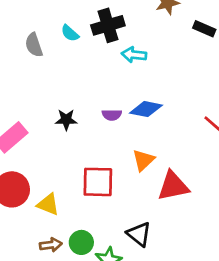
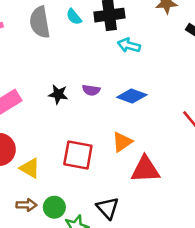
gray semicircle: (34, 45) -> (40, 22), size x1.4
purple semicircle: (112, 115) -> (91, 90), moved

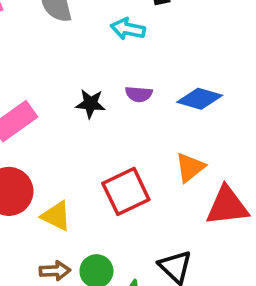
cyan arrow: (129, 45) -> (128, 29), moved
red square: (78, 155) -> (126, 191), turned -32

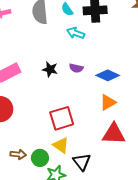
orange triangle: (190, 167) -> (108, 102), moved
yellow triangle: (56, 216) -> (61, 145), moved

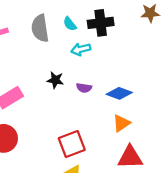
cyan arrow: (76, 33) -> (81, 49), turned -30
black star: (50, 69) -> (55, 80), moved

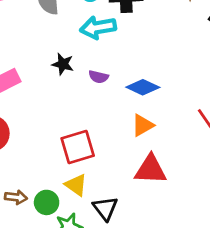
cyan arrow: (81, 49) -> (98, 27), size x1.4

